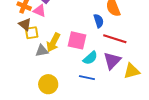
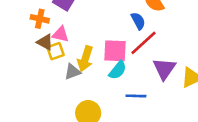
pink triangle: (39, 11) -> (61, 34), moved
red line: (115, 39) -> (143, 43), moved, turned -50
cyan semicircle: (90, 58) -> (118, 70), moved

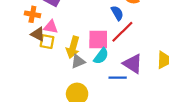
yellow square: (55, 51) -> (47, 42), turned 32
purple triangle: (164, 69) -> (133, 64), moved, turned -30
gray triangle: (72, 72) -> (78, 61), moved

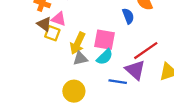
red line: (122, 32) -> (146, 51), moved

